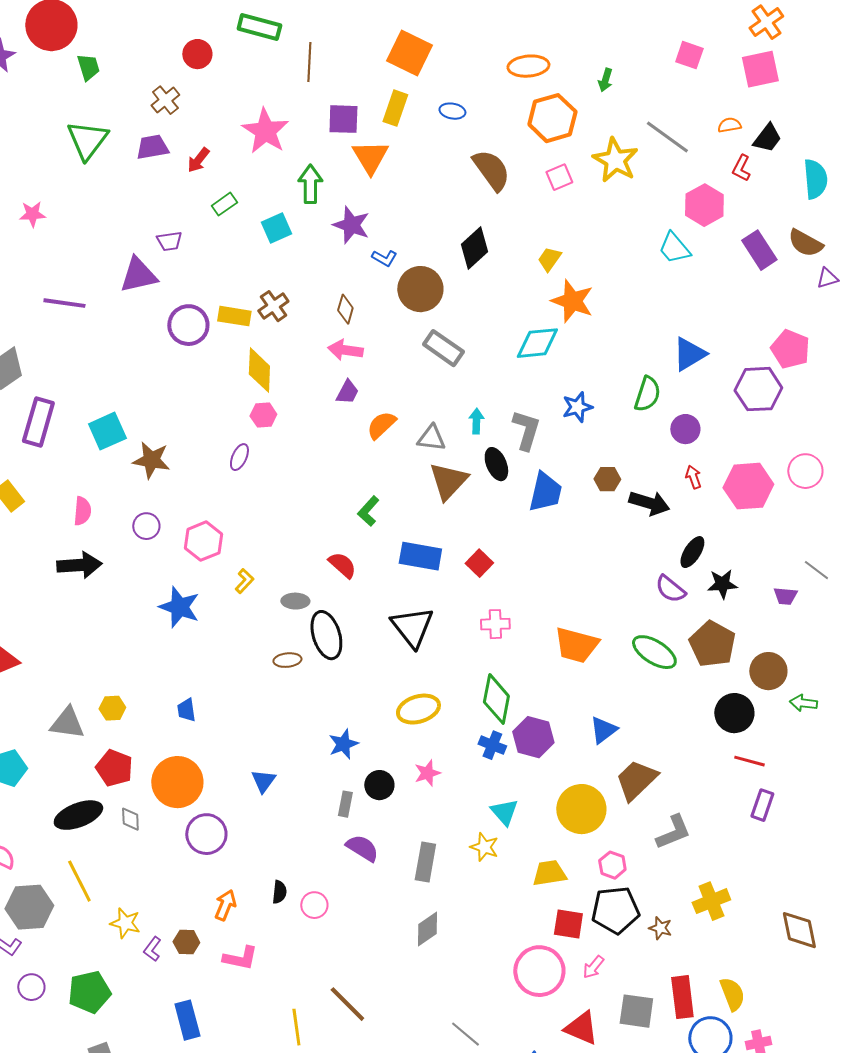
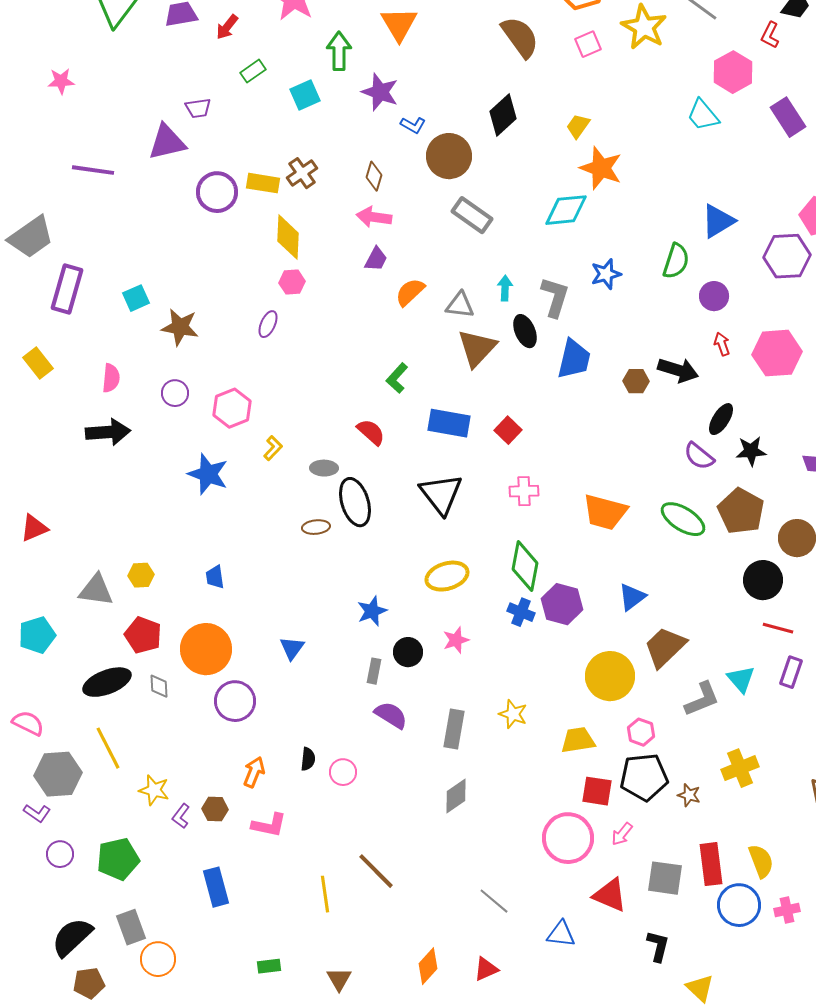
cyan square: (107, 431) -> (136, 298), size x0.7
brown hexagon: (607, 479) -> (636, 381), moved
cyan triangle: (504, 812) -> (741, 679), moved

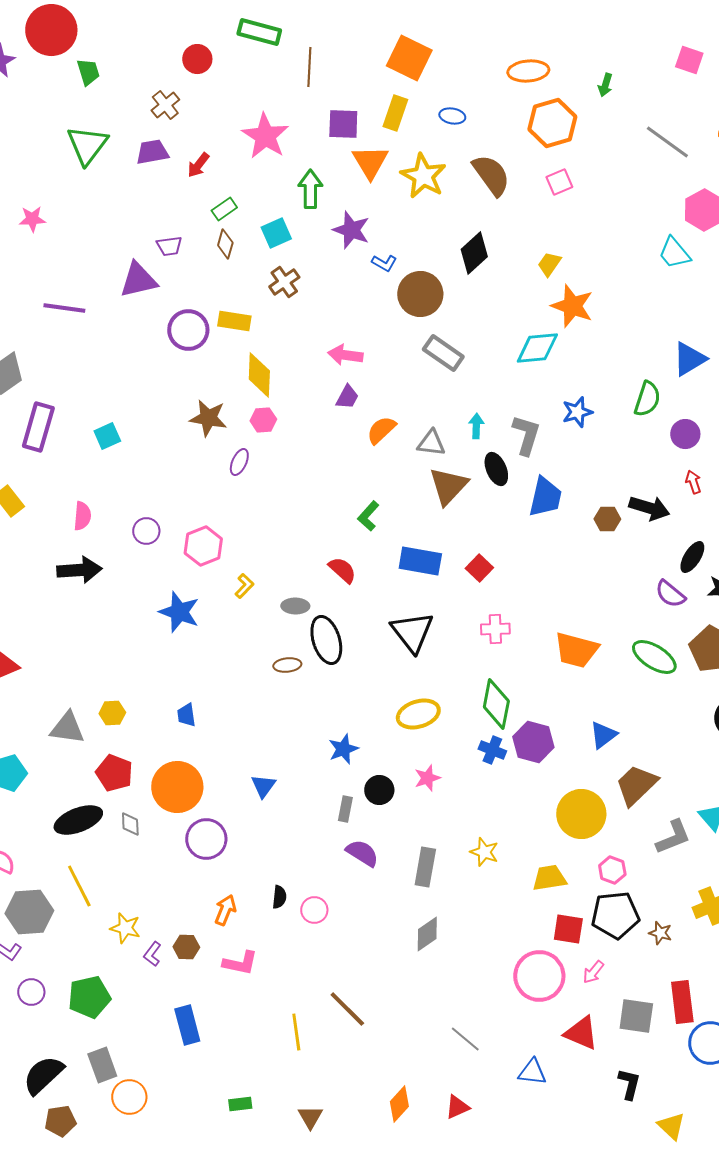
yellow star: (644, 27) -> (423, 176), moved
brown cross: (302, 173) -> (284, 282), moved
brown diamond: (374, 176) -> (225, 244), moved
brown star: (180, 327) -> (208, 418), moved

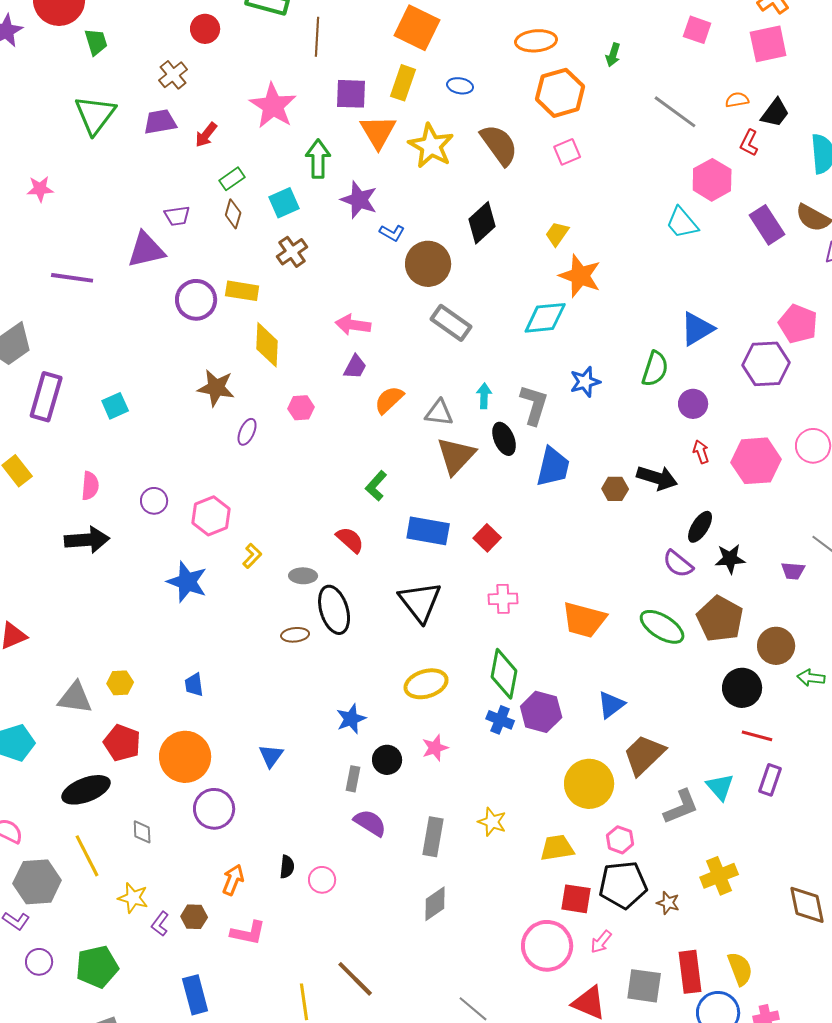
pink hexagon: (263, 420) -> (301, 408), moved
gray diamond: (130, 824) -> (142, 832), moved

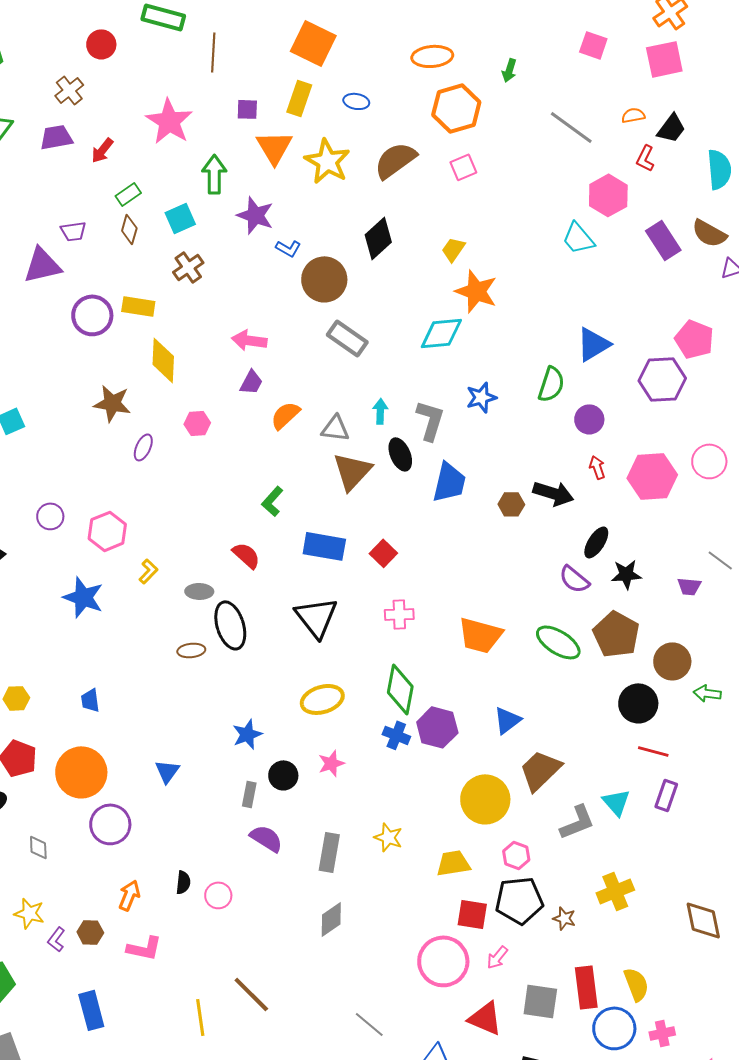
purple square: (351, 94) -> (247, 109), size x0.7
brown semicircle: (499, 145) -> (395, 160), turned -90

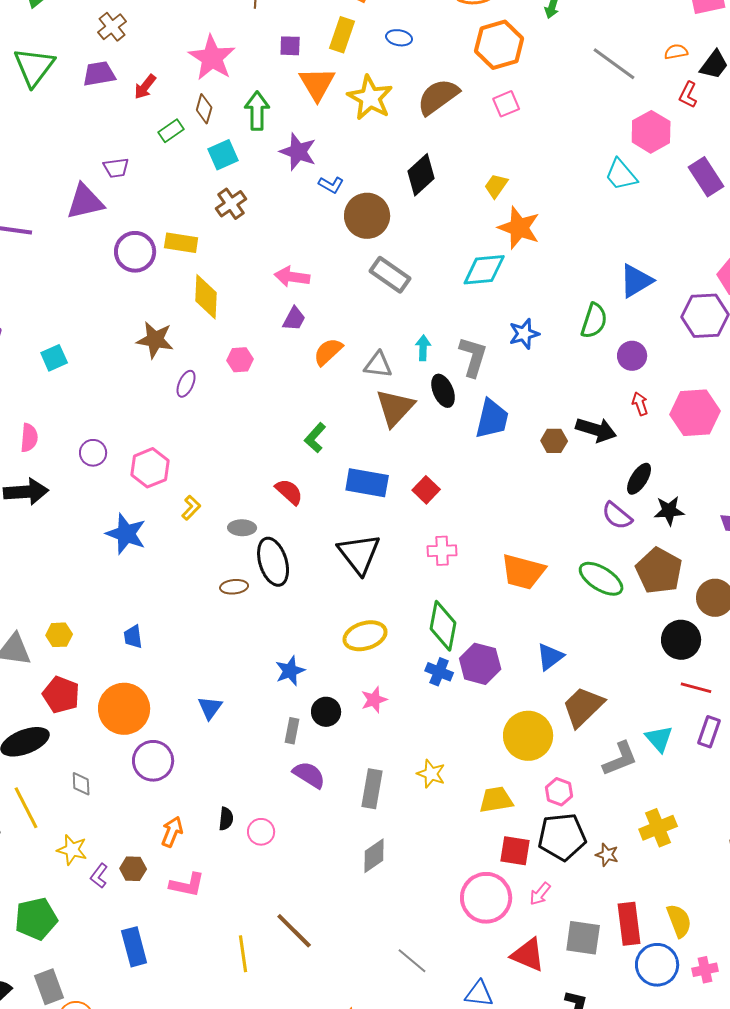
brown diamond: (129, 229) -> (204, 109), moved

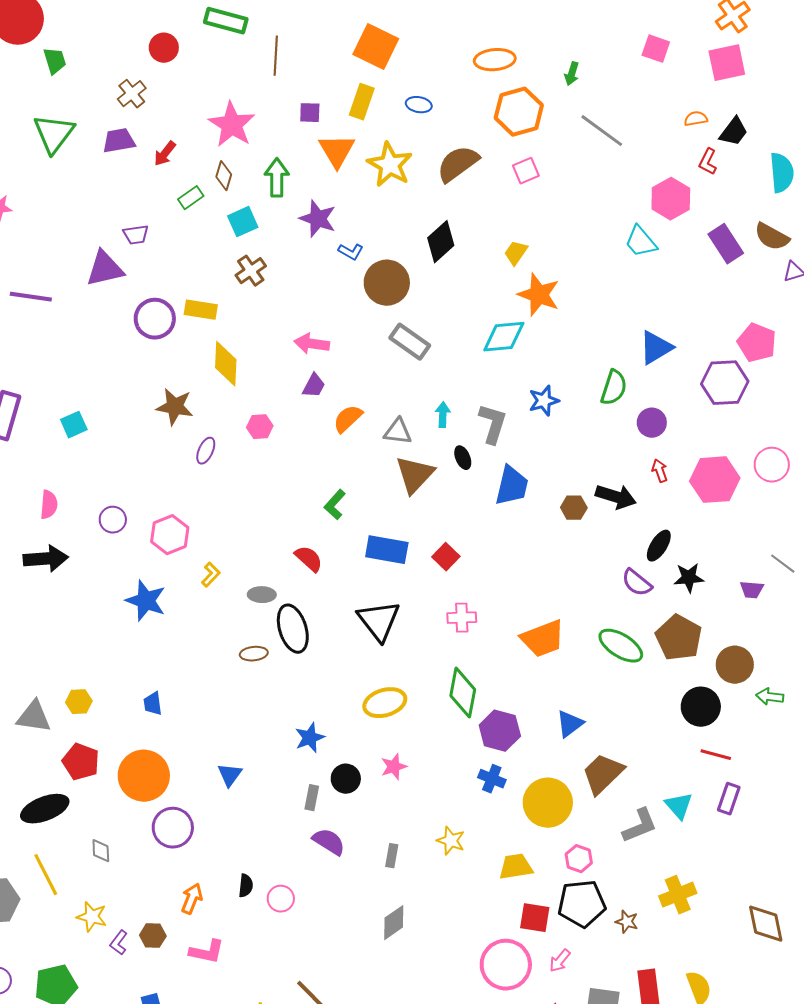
gray line: (614, 64) -> (602, 131), moved
black ellipse: (443, 391) -> (463, 458), size x0.7
orange trapezoid: (523, 572) -> (543, 639), turned -36
blue cross: (439, 672) -> (492, 779), moved
gray rectangle: (372, 789) -> (392, 856), size x0.6

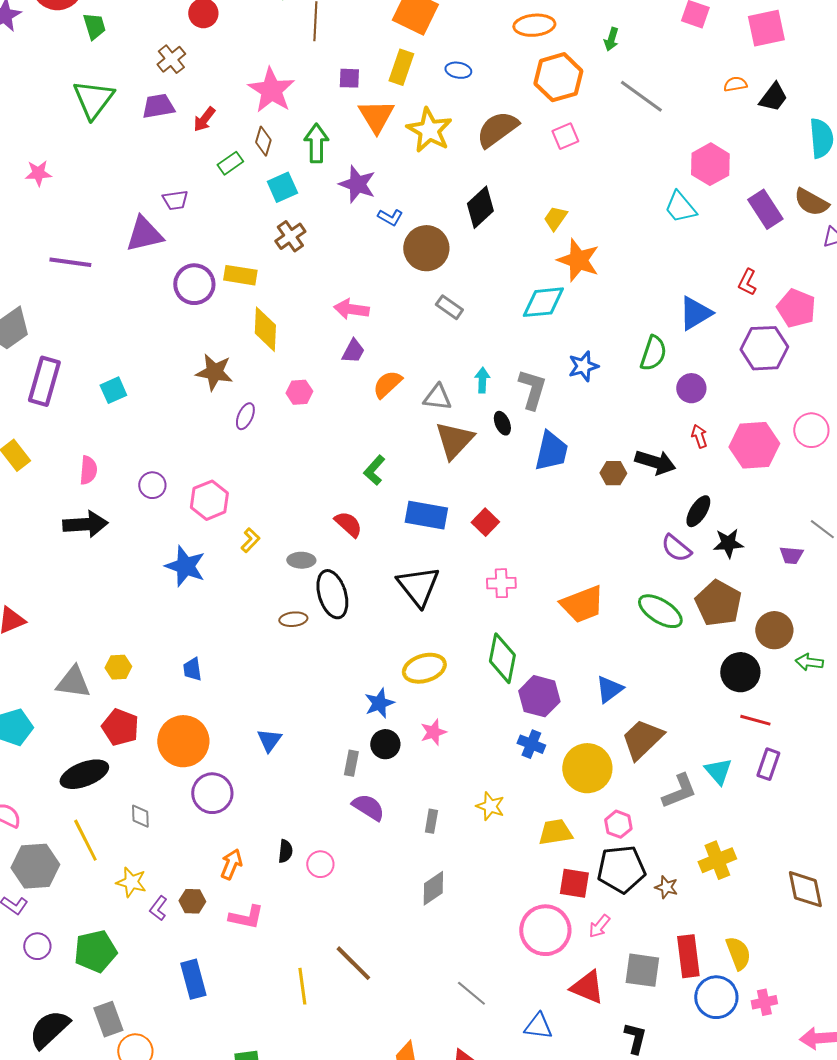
red L-shape: (708, 162) -> (747, 282), moved
gray rectangle: (410, 342) -> (449, 307), size x0.7
blue star: (310, 738) -> (379, 703), moved

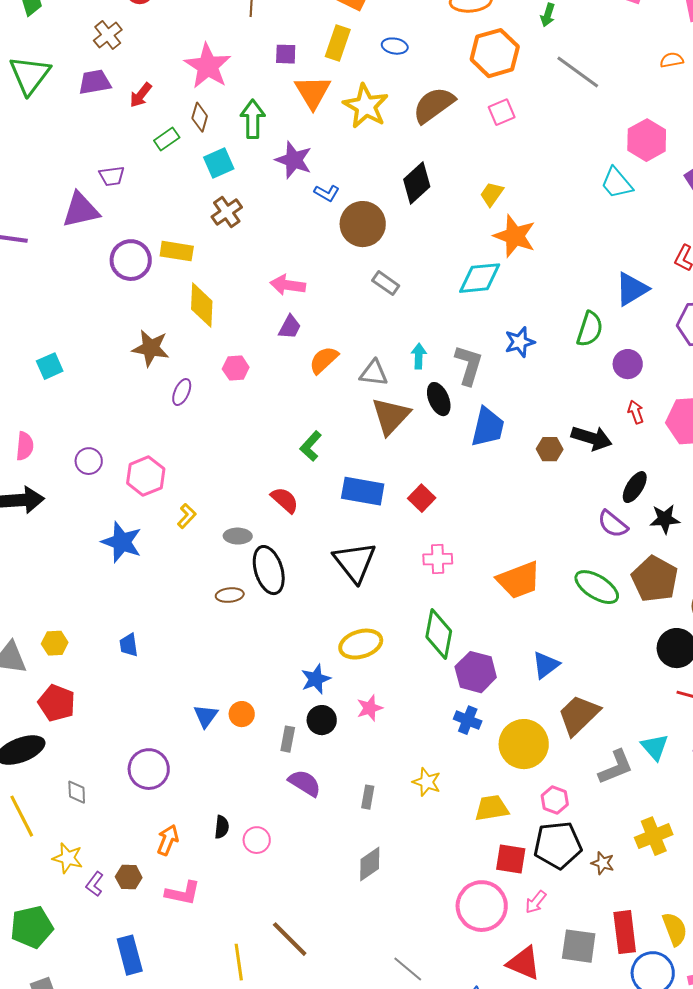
black ellipse: (502, 423) -> (439, 399), size x1.4
orange circle: (183, 741) -> (242, 714), moved, size x0.5

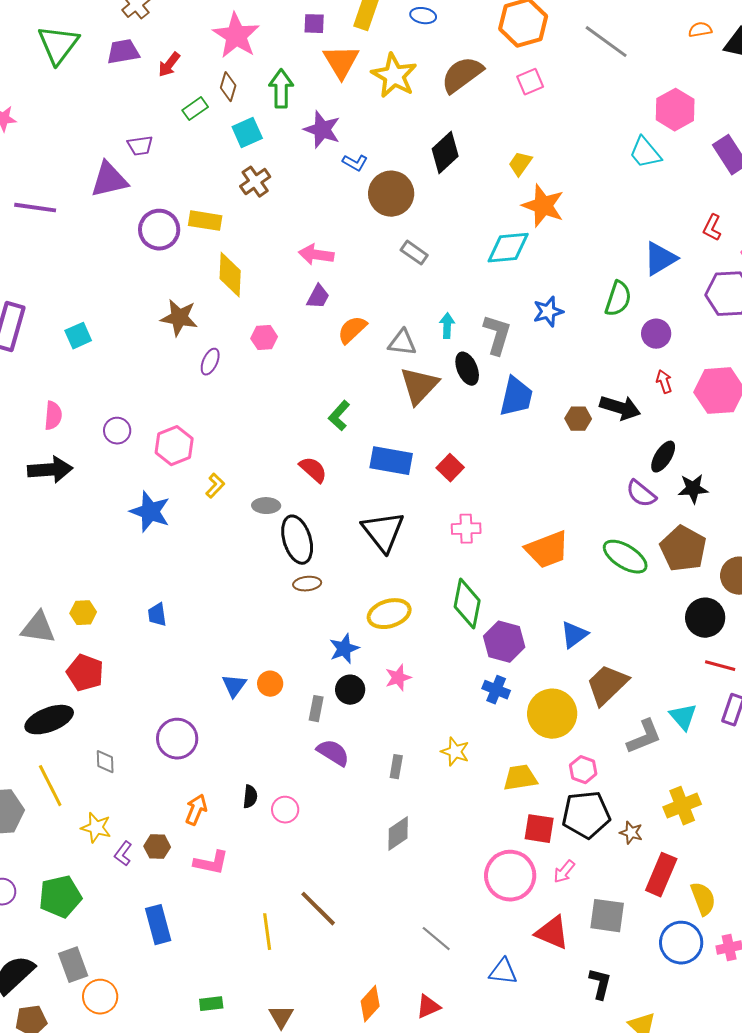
brown ellipse: (230, 595) -> (307, 584), moved
red rectangle: (625, 932) -> (661, 875), moved, turned 30

